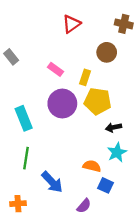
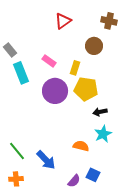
cyan rectangle: (24, 118) -> (21, 73), moved
green line: (26, 158) -> (17, 151), moved, turned -48
blue square: (106, 185) -> (93, 175), moved

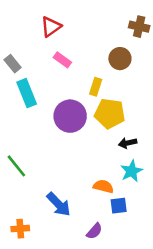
red triangle: (63, 21) -> (51, 27), moved
pink rectangle: (49, 61) -> (62, 60), moved
green line: (17, 151) -> (16, 166), moved
blue square: (93, 175) -> (119, 206), moved, turned -32

